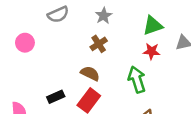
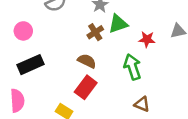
green triangle: (153, 26) -> (118, 24), moved
black rectangle: (56, 97) -> (30, 65), moved, size x1.5

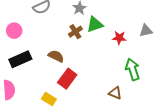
brown semicircle: (87, 61) -> (56, 56), moved
green arrow: (132, 67) -> (133, 69), moved

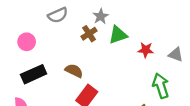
gray triangle: (146, 31) -> (176, 54), moved, turned 32
brown cross: (75, 32) -> (89, 34), moved

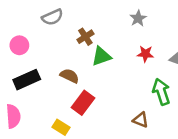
gray star: (101, 16) -> (138, 18), moved
green triangle: (118, 35) -> (101, 56), moved

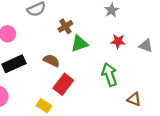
green arrow: (161, 92) -> (109, 75), moved
brown triangle: (141, 120) -> (134, 99), moved

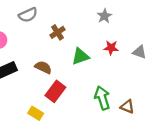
green triangle: (79, 43) -> (80, 56), moved
green arrow: (109, 75) -> (102, 98), moved

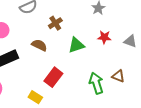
brown semicircle: (43, 67) -> (39, 45), moved
brown triangle: (127, 107) -> (118, 76), moved

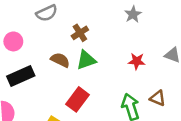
red star: (104, 37) -> (137, 61), moved
green triangle: (76, 45) -> (86, 60), moved

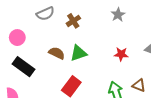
brown cross: (80, 33) -> (73, 21), moved
black rectangle: (21, 76) -> (24, 67), turned 60

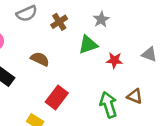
gray star: (118, 15) -> (101, 19), moved
green triangle: (79, 53) -> (88, 45), moved

